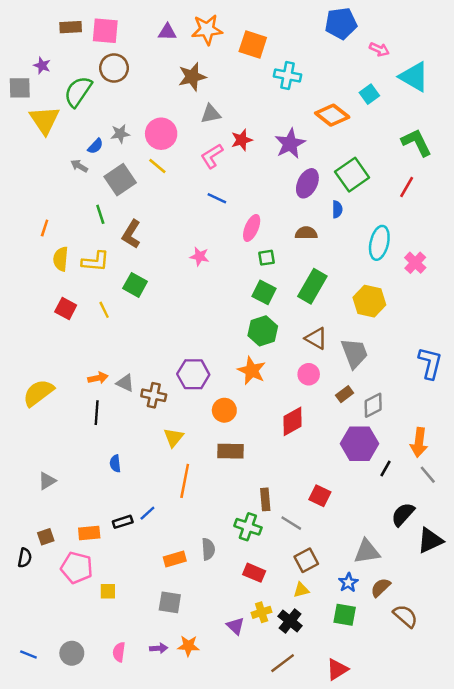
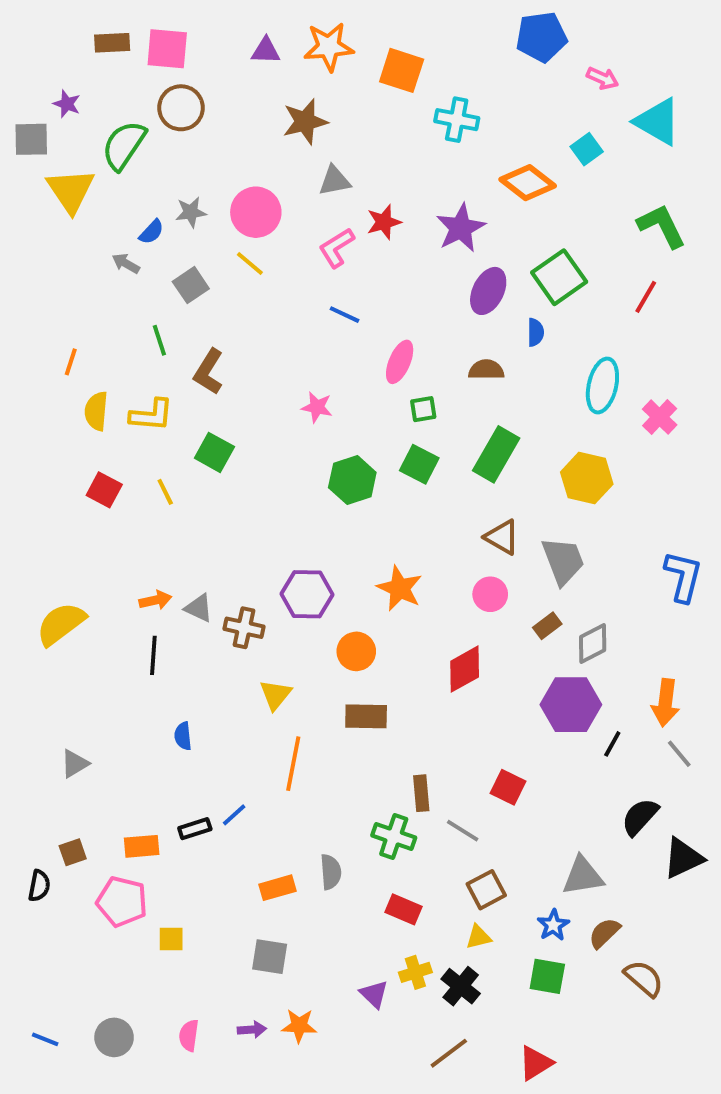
gray square: (120, 180) -> (191, 285), size x0.7
green hexagon: (263, 331) -> (352, 480), moved

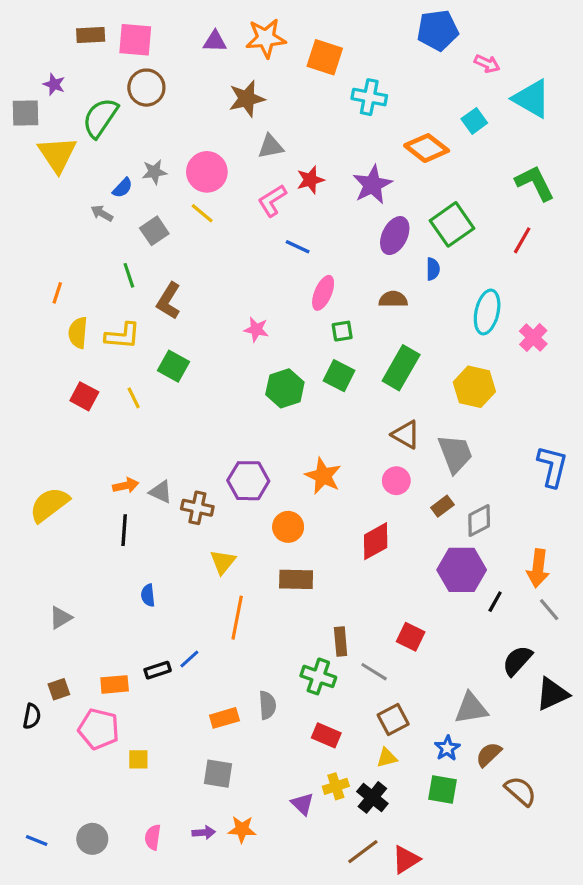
blue line: (344, 315) -> (298, 247), moved
red triangle: (535, 1063) -> (406, 860), moved

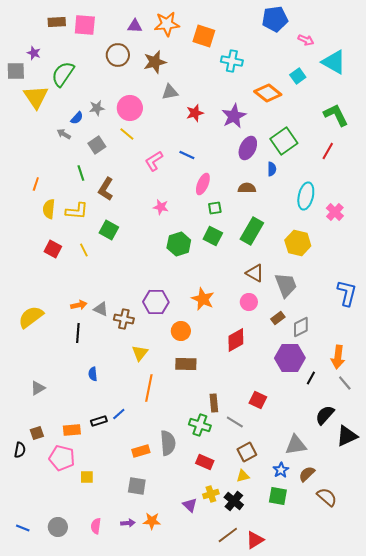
brown circle: (146, 88) -> (118, 55), moved
pink L-shape: (272, 201) -> (154, 161), moved
gray semicircle: (267, 705) -> (168, 443), size x1.4

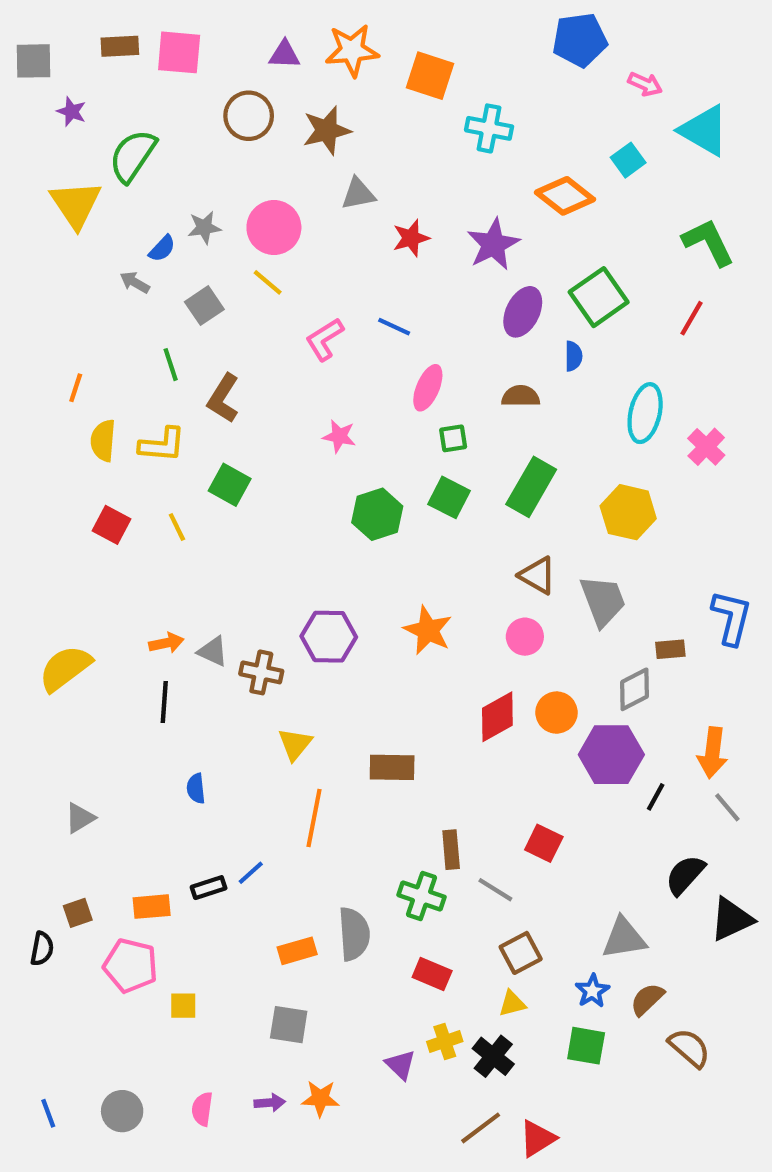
gray square: (16, 71) -> (34, 61), moved
brown rectangle: (278, 318) -> (670, 649), moved, turned 32
orange circle: (181, 331) -> (556, 713), moved
blue line: (23, 528) -> (48, 1113), turned 48

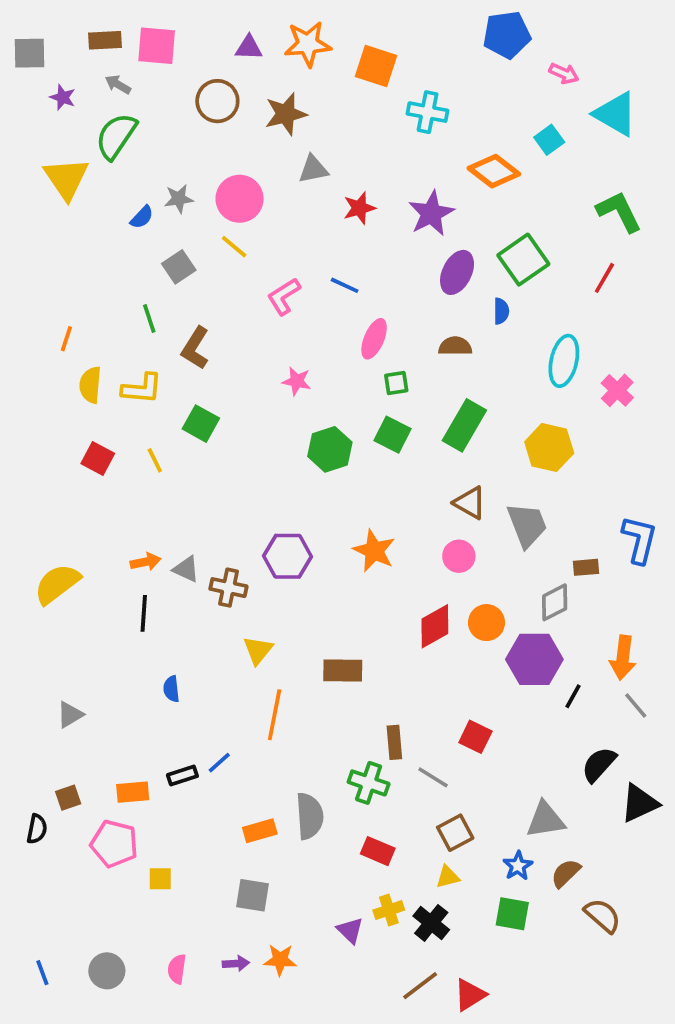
gray arrow: (135, 282) -> (118, 84), moved

